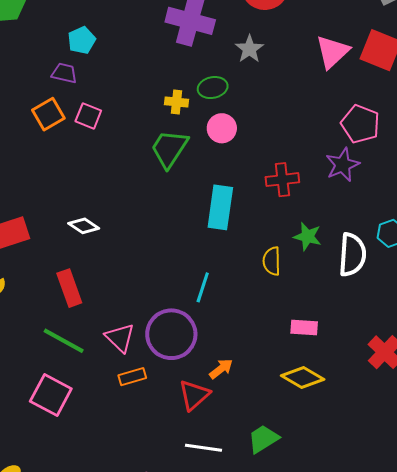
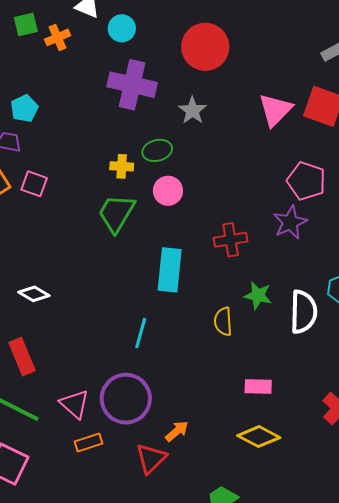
cyan line: (203, 287) -> (141, 333), moved

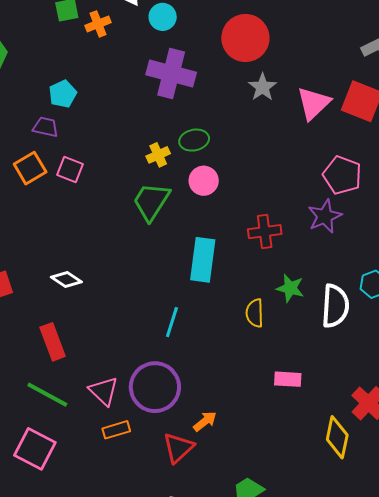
gray star: (192, 110) -> (262, 87), moved
yellow cross: (122, 166) -> (158, 155), turned -30
yellow diamond: (259, 437) -> (337, 437), moved, turned 72

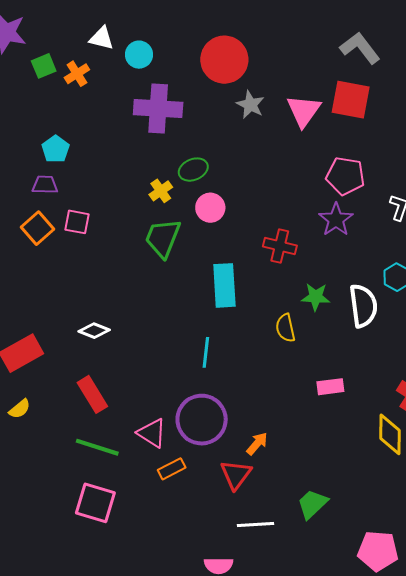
red cross: (265, 232) -> (280, 246), turned 32

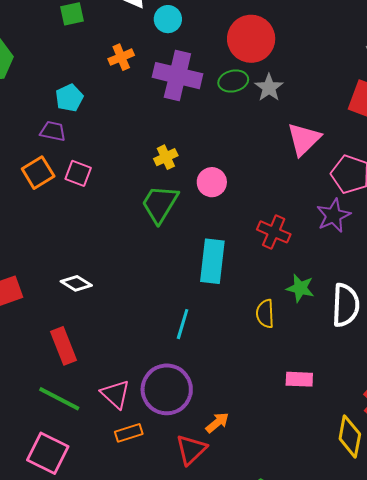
orange cross: (77, 74) -> (121, 57), moved
pink triangle: (304, 111) -> (304, 139), moved
green ellipse: (193, 170) -> (233, 81), moved

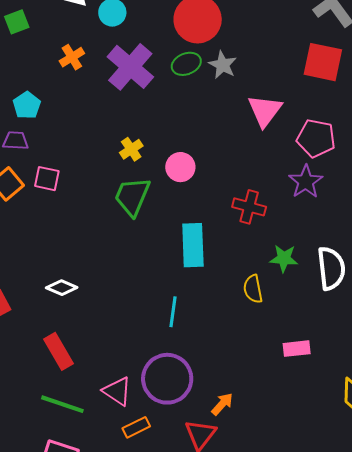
purple cross: (177, 76) -> (130, 67), turned 36

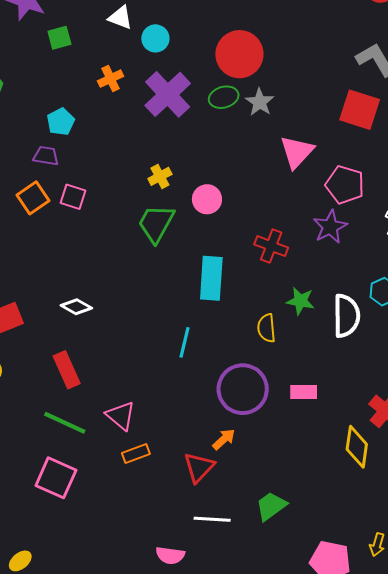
purple circle: (167, 379) -> (243, 389), moved

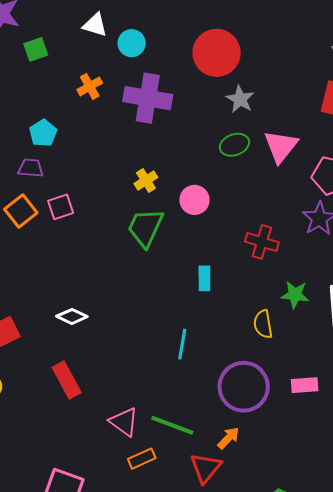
purple cross: (168, 94) -> (148, 98), turned -33
green ellipse: (224, 97) -> (234, 145), moved
pink square: (73, 197) -> (61, 207), turned -32
cyan rectangle: (211, 278) -> (204, 278), size x0.6
green line: (65, 423) -> (172, 425), moved

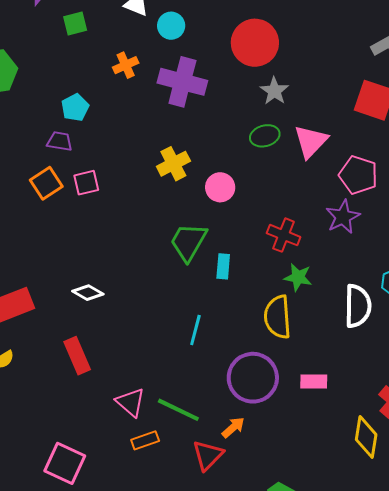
yellow cross: (146, 180) -> (173, 164), size x1.4
green trapezoid: (145, 228) -> (188, 242), moved
green star: (295, 295) -> (298, 277), moved
yellow semicircle: (263, 324) -> (278, 317), size x1.5

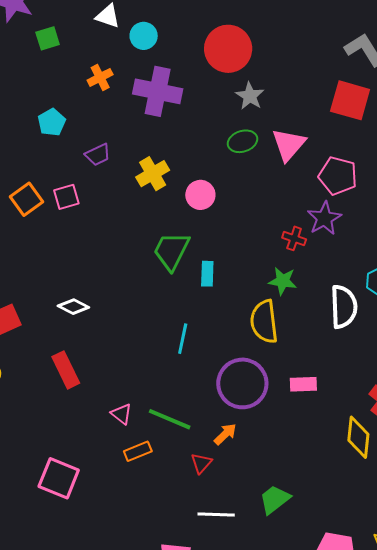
purple trapezoid: (60, 141) -> (98, 155), moved, turned 148
red cross: (284, 235) -> (294, 238), moved, size x0.7
pink triangle: (131, 402) -> (121, 414), size x0.7
red triangle: (208, 455) -> (201, 463), size x0.7

